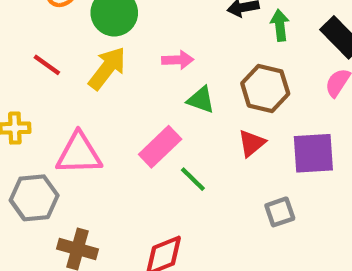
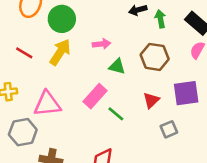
red triangle: (252, 143) -> (151, 100), moved

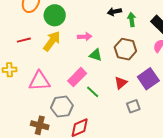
red line: (24, 53) -> (24, 40), turned -48
purple square: (186, 93) -> (148, 79), turned -30
gray hexagon: (23, 132) -> (62, 107), moved

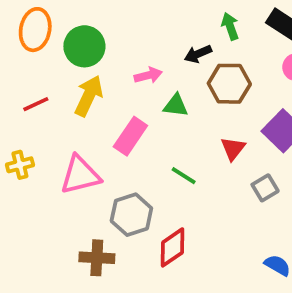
black arrow: (114, 12) -> (198, 54), moved
pink rectangle: (77, 77) -> (130, 136), moved

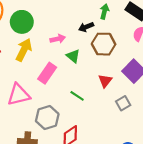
green arrow: (230, 26) -> (104, 11), turned 32
green triangle: (176, 106) -> (73, 56), turned 32

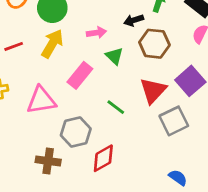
red triangle: (105, 81) -> (153, 91), size x1.5
gray square: (123, 103) -> (174, 121), size x1.5

